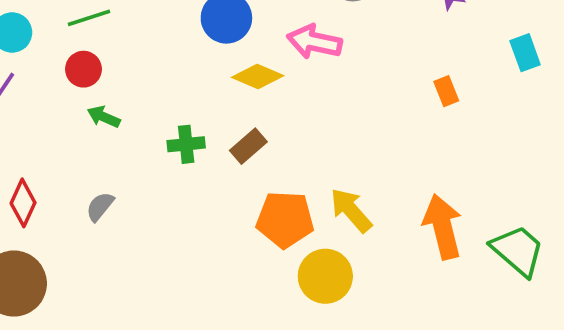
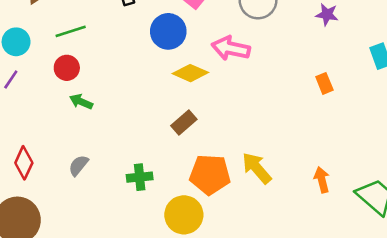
green cross: (186, 144) -> (140, 177), moved
orange arrow: (443, 227) -> (322, 180), size x0.6
yellow circle: (325, 276) -> (184, 215), moved

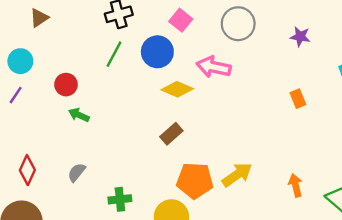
green line: (71, 31) -> (114, 54), moved, turned -44
yellow arrow: (257, 168) -> (237, 175), turned 96
green cross: (140, 177) -> (120, 199), moved

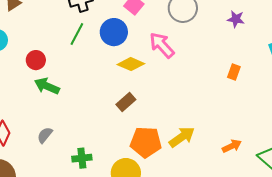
pink arrow: (214, 67) -> (162, 45), turned 36
orange rectangle: (298, 99) -> (234, 72), turned 42
green arrow: (79, 115) -> (47, 86), size x1.4
orange arrow: (296, 185) -> (232, 146), turned 78

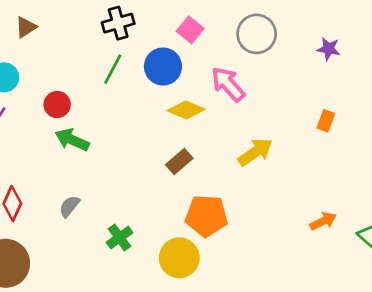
yellow arrow: (182, 137) -> (255, 152), moved
green cross: (82, 158) -> (120, 237), turned -30

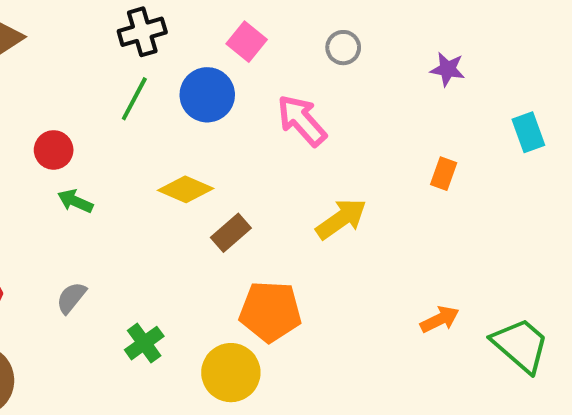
gray circle: (257, 34) -> (343, 48), size x0.6
yellow diamond: (186, 110) -> (186, 189), moved
green arrow: (72, 140) -> (75, 201), size x0.7

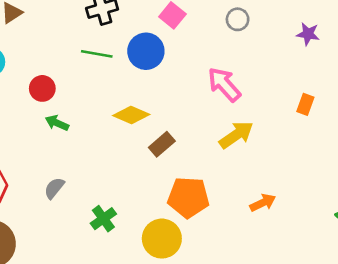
green line: (134, 99) -> (97, 54), turned 72
pink arrow: (302, 120) -> (224, 84), moved
orange arrow: (440, 319) -> (263, 203), moved

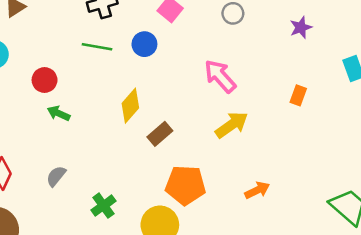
purple star: (308, 34) -> (301, 27), turned -30
blue circle: (146, 51) -> (144, 44), size x0.7
yellow diamond: (131, 115) -> (130, 106), turned -72

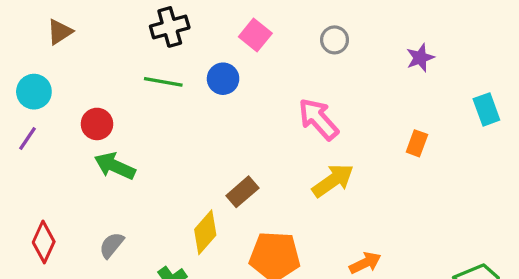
yellow diamond: (130, 106) -> (205, 232), moved
green arrow: (59, 113) -> (115, 166), size x1.4

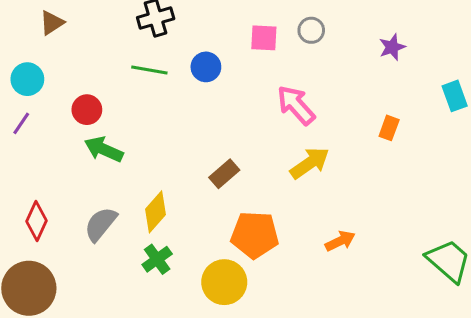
pink square: (255, 35) -> (264, 38), moved, turned -36
yellow diamond: (205, 232) -> (156, 212), moved
gray semicircle: (112, 245) -> (101, 224), size x1.4

